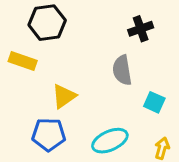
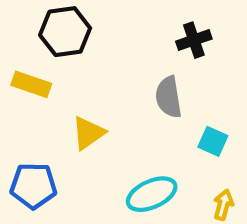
blue pentagon: (49, 134) -> (33, 186), moved

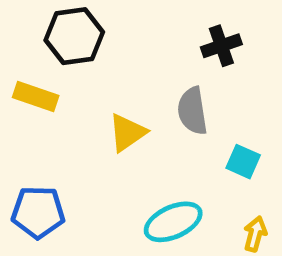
yellow triangle: (88, 133) -> (127, 133), moved

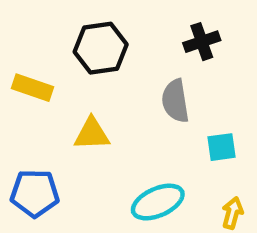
black hexagon: (74, 36) -> (101, 48), moved
yellow triangle: (127, 133) -> (92, 134), moved, turned 33
cyan square: (243, 162) -> (222, 147), turned -32

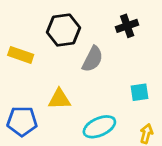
gray semicircle: (175, 101) -> (92, 59), moved, turned -144
yellow triangle: (92, 134) -> (59, 99), moved

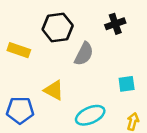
yellow triangle: (59, 99) -> (54, 90), turned 30

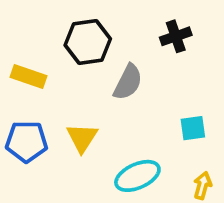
yellow triangle: (54, 90) -> (82, 138), turned 35
blue pentagon: (20, 110) -> (27, 141), moved

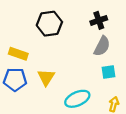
yellow rectangle: (28, 76) -> (18, 54), moved
gray semicircle: (128, 82) -> (102, 46), moved

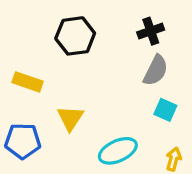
cyan square: (108, 72) -> (165, 110), turned 32
blue pentagon: (15, 79) -> (23, 141), moved

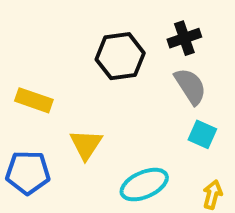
black hexagon: (75, 36) -> (120, 56), moved
gray semicircle: (156, 70) -> (190, 86), turned -60

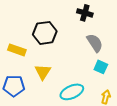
black cross: (184, 38) -> (85, 13), moved, turned 35
black hexagon: (120, 56) -> (45, 33), moved

